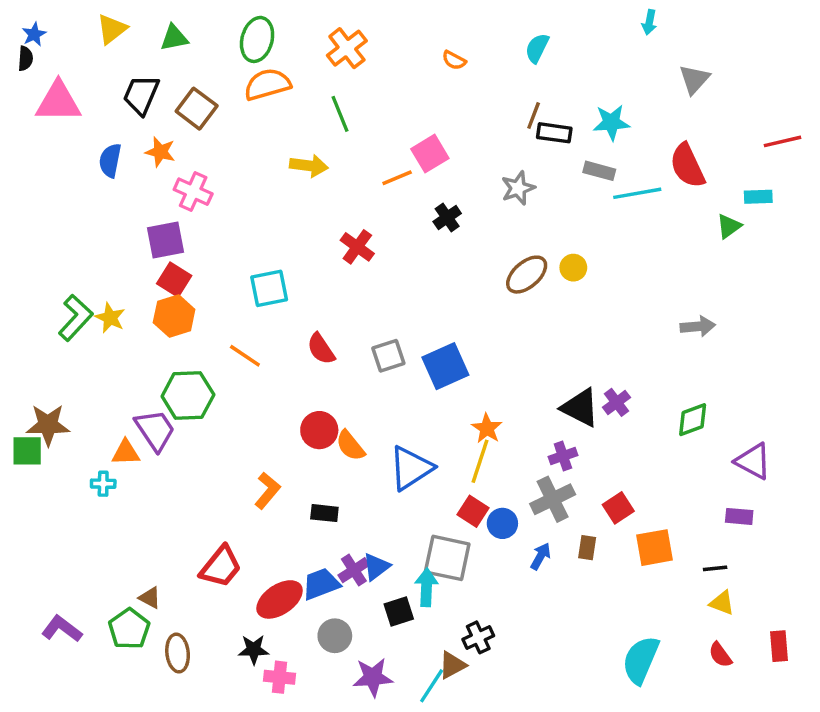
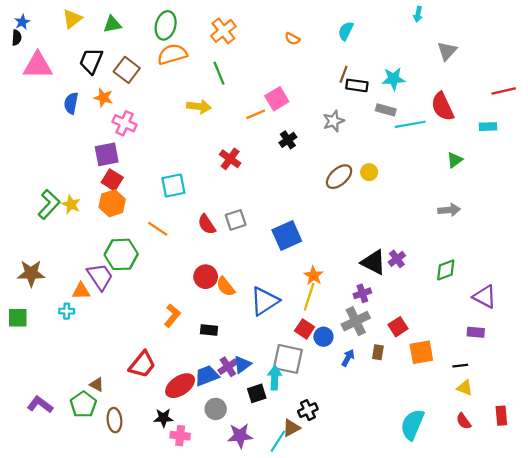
green triangle: (729, 226) -> (455, 160), moved
gray square: (388, 356) -> (236, 220), moved
green square: (27, 451) -> (18, 318), moved

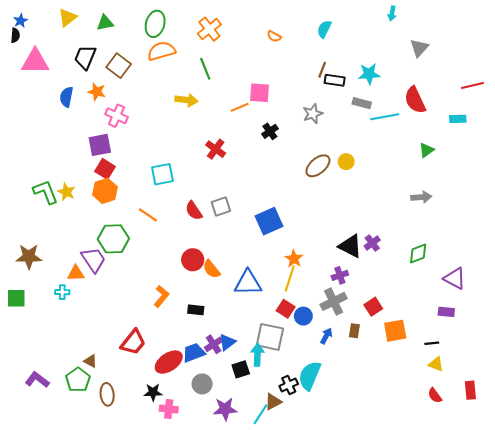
pink square: (277, 99) -> (260, 93), turned 35
green L-shape: (49, 204) -> (46, 192), turned -64
blue triangle: (265, 301) -> (248, 283), turned 32
cyan semicircle: (412, 425) -> (310, 376), moved

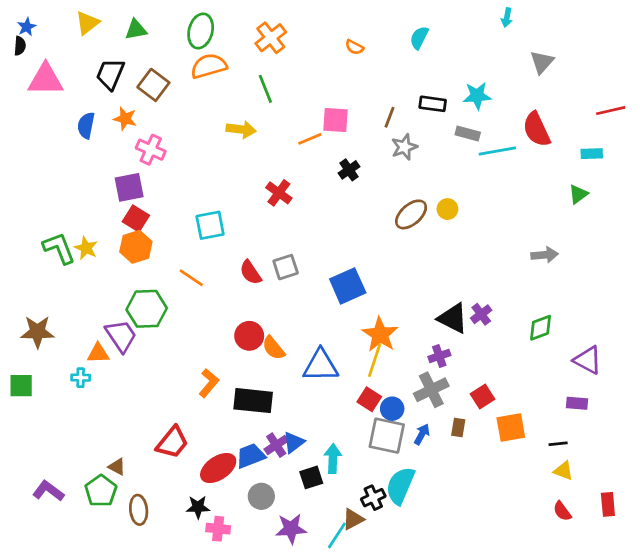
brown line: (322, 70) -> (389, 117), moved
green triangle: (426, 150) -> (578, 194), moved
orange star: (294, 259) -> (380, 334), size x1.5
black rectangle: (196, 310) -> (253, 401), size x1.8
gray square: (270, 337) -> (387, 436), moved

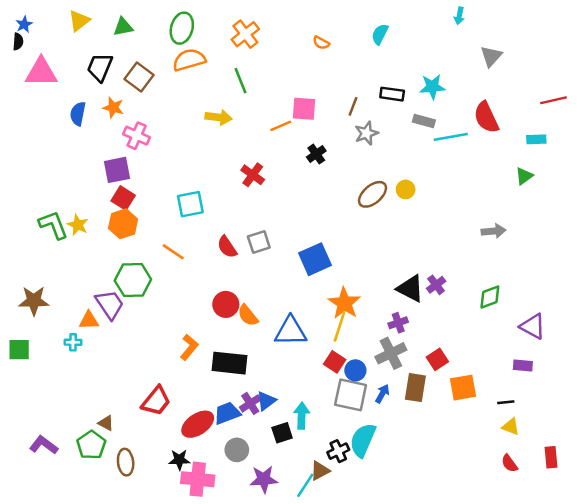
brown rectangle: (458, 428) -> (415, 388), size x1.6
pink cross: (218, 529) -> (198, 479), size x1.5

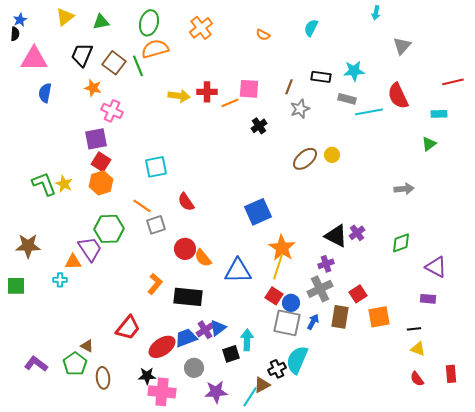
green line: (240, 81) -> (138, 66), moved
blue semicircle: (78, 114) -> (45, 93), moved
red cross: (253, 175) -> (207, 92), moved, turned -36
gray square: (259, 242) -> (156, 225), moved

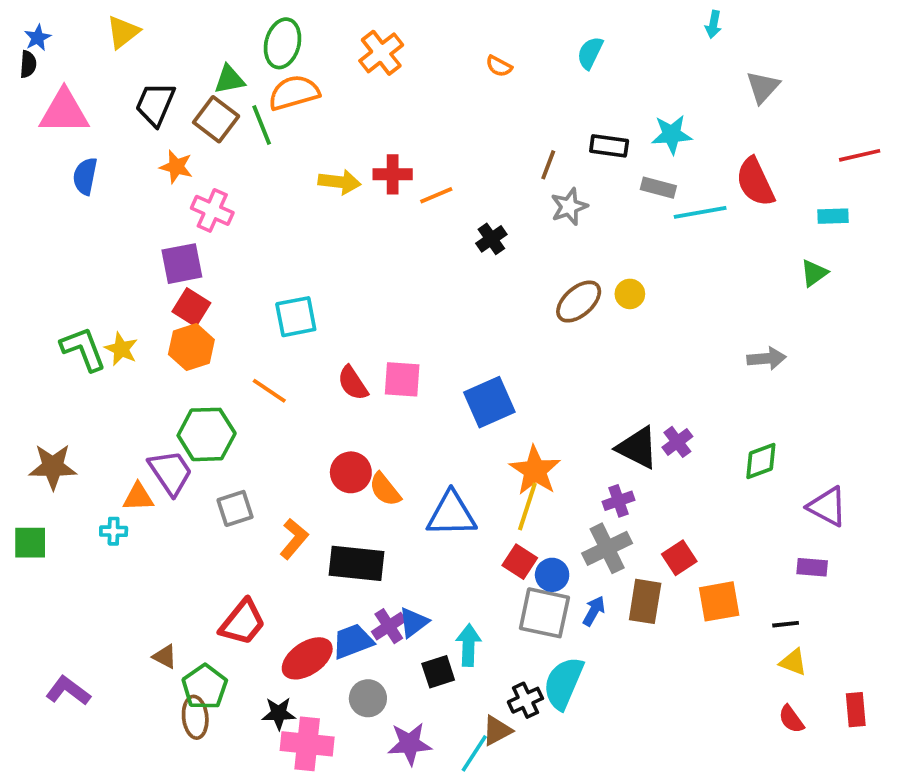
green triangle: (101, 22) -> (229, 79), moved
pink square: (249, 89) -> (402, 379), moved
gray square: (156, 225) -> (235, 508), moved
green pentagon: (75, 364) -> (205, 687), moved

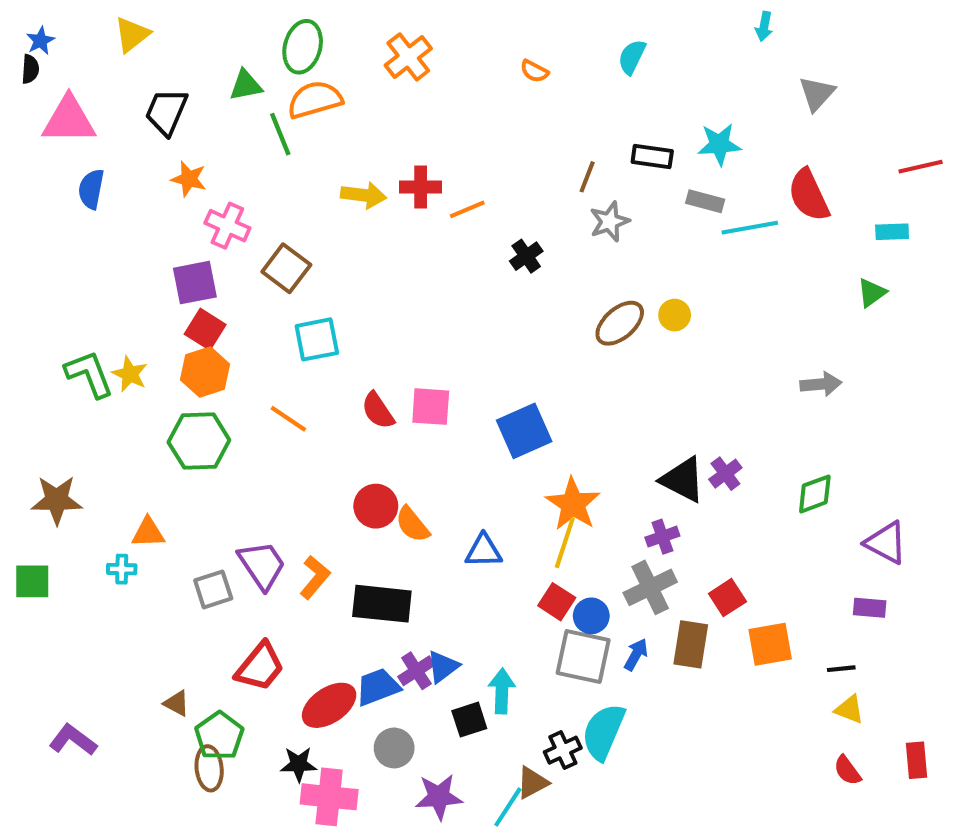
brown square: (216, 119) -> (286, 268), moved
green hexagon: (207, 434) -> (199, 441), moved
purple trapezoid: (171, 472) -> (262, 565), moved
gray square: (235, 508) -> (213, 589), moved
blue triangle: (451, 514) -> (484, 551), size x0.7

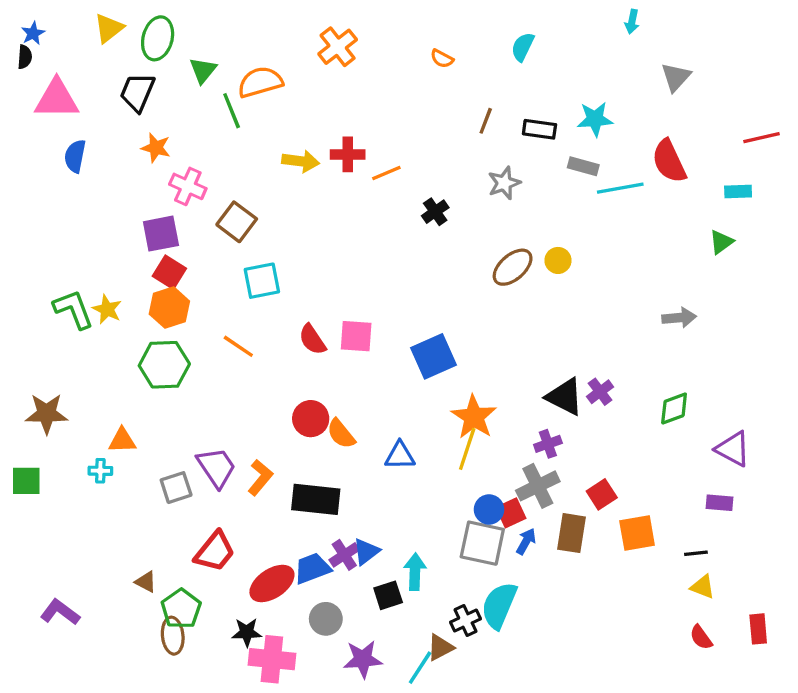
green ellipse: (303, 47) -> (158, 38), moved
green triangle: (246, 85) -> (203, 70), turned -40
brown line: (587, 177) -> (486, 121), moved
red square: (557, 602) -> (511, 513), moved, turned 32

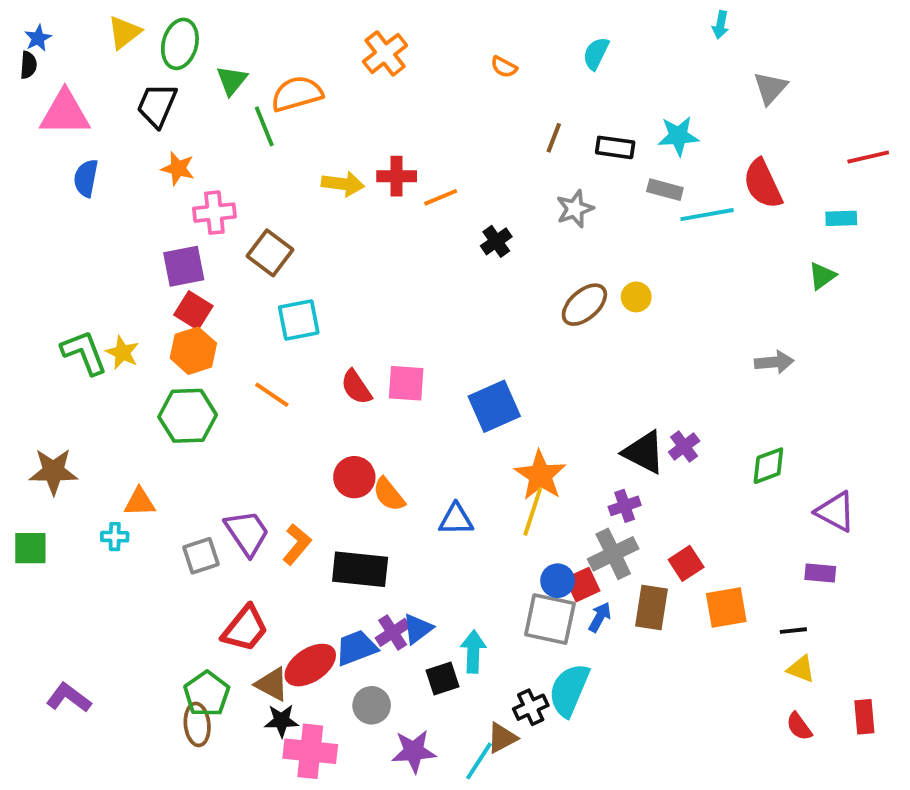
pink cross: (188, 186) -> (214, 213), turned -30
brown triangle: (146, 582) -> (272, 684), moved, size x1.4

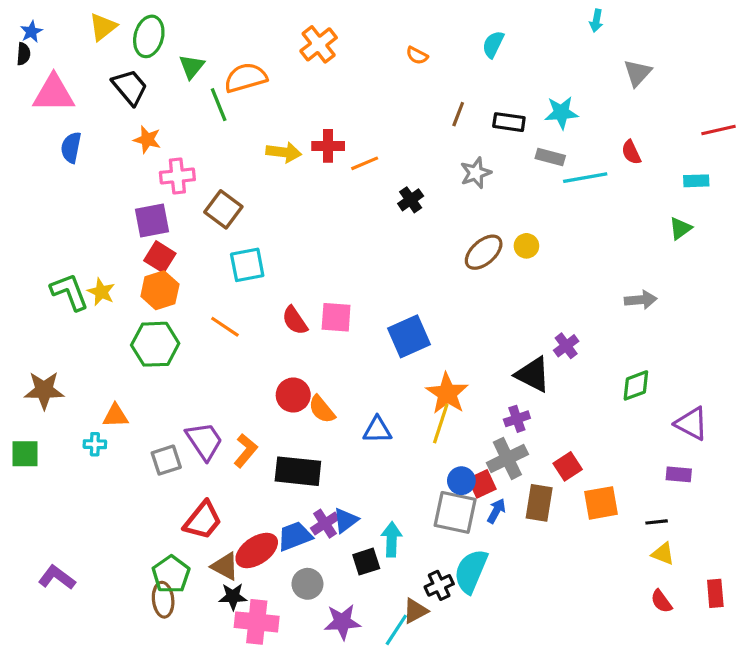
black trapezoid: (157, 105) -> (130, 87), turned 117
red semicircle: (763, 184) -> (631, 152), size x0.6
purple cross: (684, 446) -> (566, 346), moved

